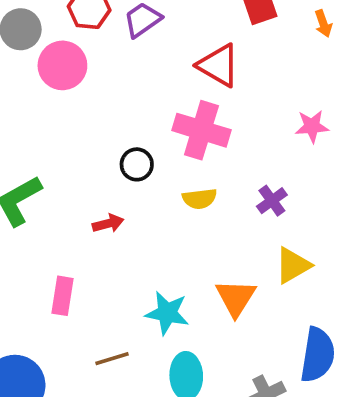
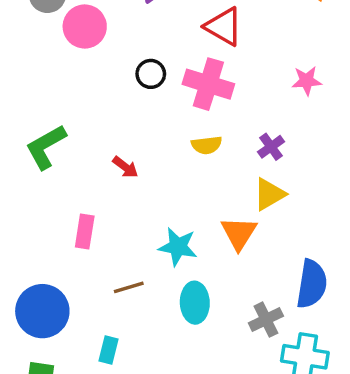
black circle: (137, 164) -> (151, 74), moved
red arrow: (108, 223) -> (125, 167), turned 52
yellow triangle: (293, 265) -> (269, 194), moved

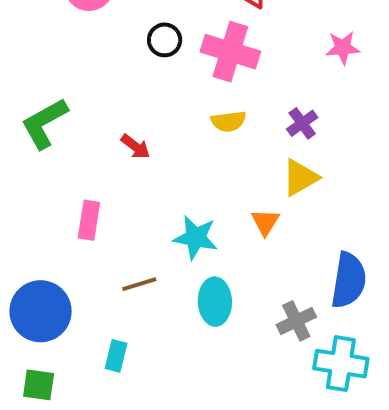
orange triangle: (239, 233) -> (265, 222), size x0.7

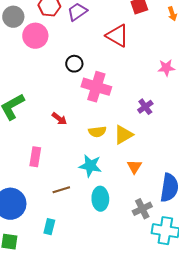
pink cross: (230, 52) -> (96, 87), moved
yellow semicircle: (228, 121) -> (97, 132), moved
yellow triangle: (300, 178) -> (123, 135), moved
orange triangle: (265, 222) -> (134, 167), moved

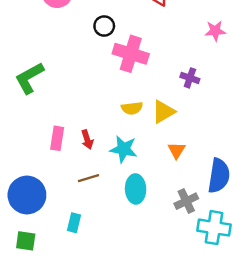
purple cross: (145, 107) -> (190, 78), turned -35
red arrow: (59, 119) -> (87, 139), moved, turned 35

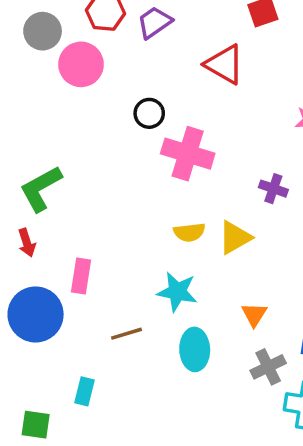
red arrow: (87, 139) -> (27, 243), moved
orange triangle: (177, 150) -> (254, 314), moved
blue circle: (27, 195) -> (36, 314), moved
cyan rectangle: (74, 223) -> (85, 391), moved

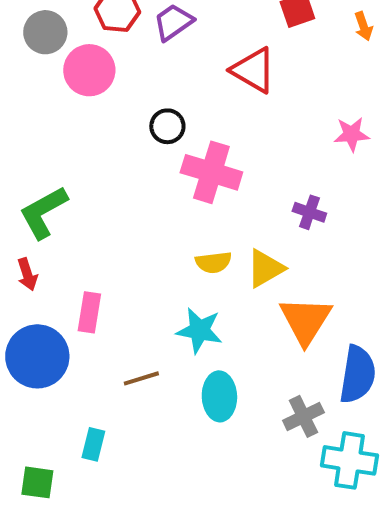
orange triangle: (254, 314) -> (305, 320), moved, size x1.8

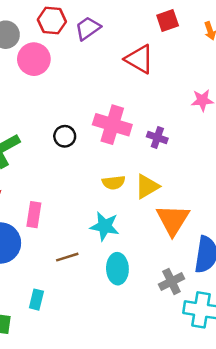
black circle: (167, 126) -> (65, 136), moved
purple cross: (309, 212) -> (157, 138), moved

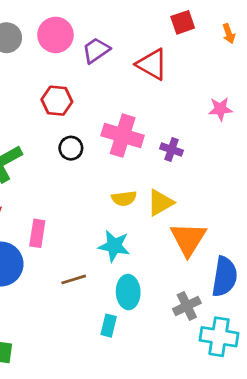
red hexagon: (52, 21) -> (57, 101), moved
purple trapezoid: (88, 28) -> (96, 50), moved
pink circle: (34, 59) -> (56, 35), moved
cyan rectangle: (36, 300) -> (109, 326), moved

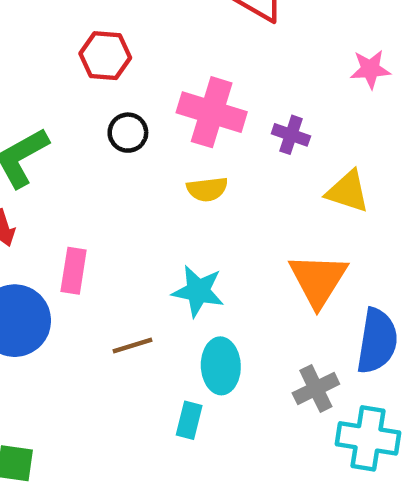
yellow semicircle: (124, 198) -> (207, 189), moved
yellow triangle: (160, 203) -> (348, 191), moved, turned 48

